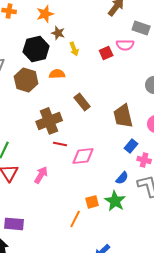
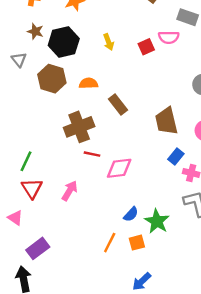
brown star: (58, 33) -> (35, 31), moved
orange semicircle: (57, 74) -> (88, 83), moved
blue semicircle: (122, 178) -> (131, 214), moved
orange square: (92, 202) -> (137, 243), moved
purple rectangle: (14, 224) -> (38, 248), turned -42

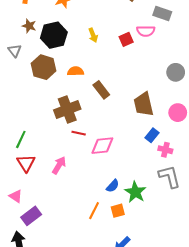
pink triangle: (15, 218) -> (16, 196), moved

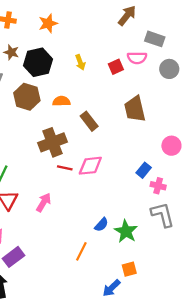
gray circle: (176, 72) -> (169, 69), moved
brown trapezoid: (144, 104) -> (135, 109), moved
pink diamond: (102, 146) -> (90, 166), moved
orange square: (118, 211) -> (129, 269), moved

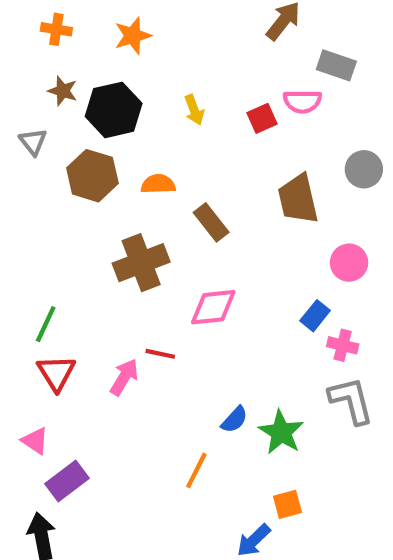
gray circle: (169, 69) -> (364, 169), moved
pink circle: (171, 146) -> (349, 263), moved
red line: (65, 168) -> (160, 354), moved

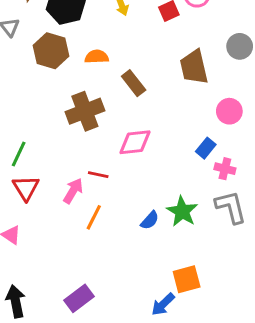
green star: (281, 432) -> (182, 211), moved
orange line: (196, 470) -> (94, 217), moved
purple rectangle: (67, 481) -> (79, 298), moved
orange square: (288, 504) -> (187, 279), size x1.4

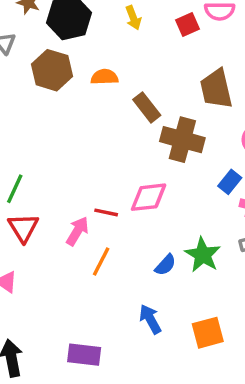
brown cross: (85, 111) -> (182, 140), moved, turned 36
pink diamond: (135, 142) -> (149, 197), moved
purple rectangle: (79, 298) -> (84, 355), turned 44
blue arrow: (163, 304) -> (150, 319), moved, turned 105

